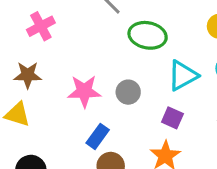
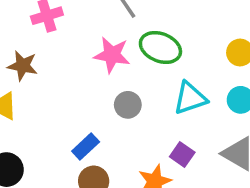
pink star: (84, 91) -> (112, 55), moved
purple square: (172, 118) -> (182, 154), moved

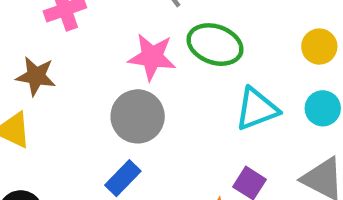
gray circle: (128, 105) -> (138, 116), moved, size x1.5

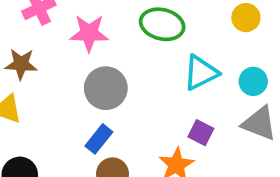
pink star: (152, 57) -> (89, 33), moved
cyan circle: (323, 108) -> (253, 81), moved

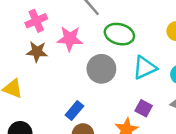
brown star: (21, 64) -> (37, 52), moved
gray circle: (106, 88) -> (101, 69), moved

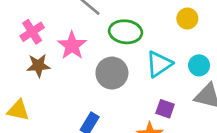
pink star: (70, 39) -> (72, 46), turned -30

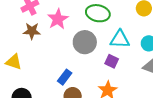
cyan triangle: (159, 64) -> (120, 39), turned 30
purple square: (165, 109) -> (112, 61), moved

